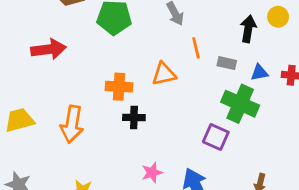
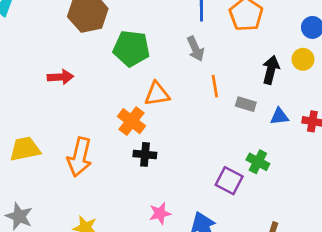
red arrow: (49, 49) -> (60, 77), size x0.7
orange triangle: (164, 74) -> (157, 94), moved
orange cross: (119, 87) -> (131, 121), turned 30
green cross: (240, 104) -> (258, 162), moved, size x0.6

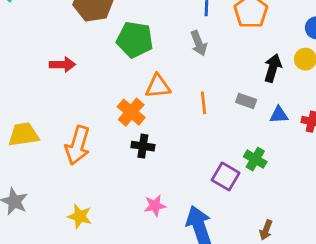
orange line: (215, 86) -> (204, 103), moved

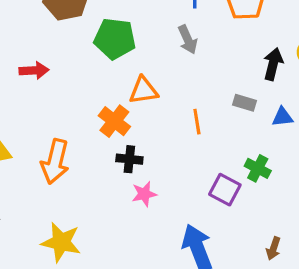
orange line: (204, 103) -> (197, 122), moved
pink star: (155, 206) -> (144, 194), moved
yellow star: (80, 216) -> (61, 242), size x1.4

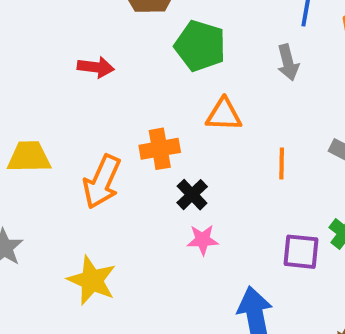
orange cross: (114, 121) -> (160, 149), moved, turned 32
black cross: (129, 159) -> (192, 195), turned 30
purple square: (225, 190) -> (301, 252), turned -32

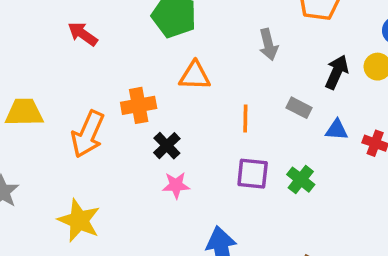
gray arrow: (288, 62) -> (268, 44), moved
red arrow: (96, 67) -> (83, 34), turned -152
purple square: (301, 252) -> (253, 174), moved

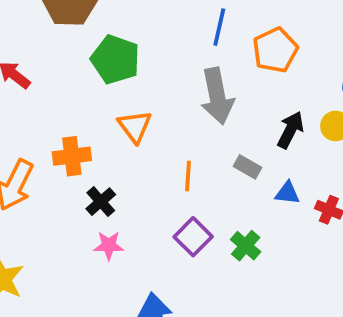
gray arrow: (268, 44) -> (217, 96), size x1.6
orange triangle: (195, 76) -> (135, 126), turned 48
purple square: (253, 174) -> (193, 237), turned 36

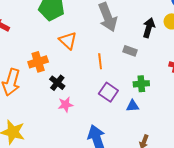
blue triangle: (287, 193) -> (133, 106), moved
green cross: (246, 246) -> (141, 84), moved, turned -35

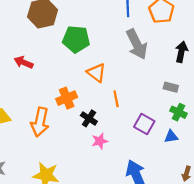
gray rectangle: (130, 51) -> (171, 87), moved
orange line: (100, 61) -> (116, 99), moved
green cross: (141, 84) -> (179, 112), turned 35

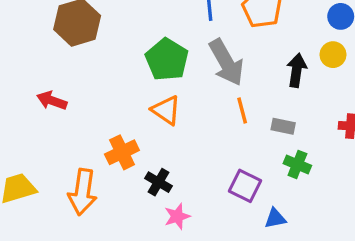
green pentagon: (76, 39) -> (167, 60), moved, turned 30
orange line: (116, 99) -> (242, 111), moved
blue triangle: (171, 136) -> (275, 218), moved

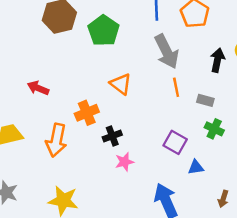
green pentagon: (167, 60) -> (103, 31), moved
red arrow: (52, 101) -> (38, 88), moved
black cross: (159, 182) -> (112, 136), turned 36

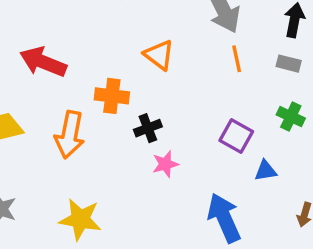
red arrow: (38, 88) -> (43, 62), size x1.5
gray rectangle: (205, 100) -> (289, 64), moved
orange cross: (87, 113) -> (112, 96), turned 30

